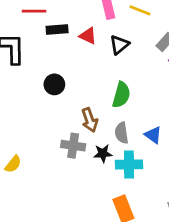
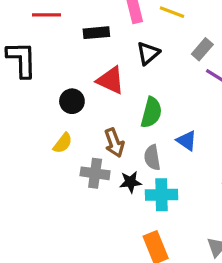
black rectangle: (57, 30) -> (96, 33), moved
red triangle: (88, 36) -> (111, 80), moved, size x1.4
blue triangle: (153, 135) -> (187, 141), moved
yellow semicircle: (13, 164) -> (63, 143), moved

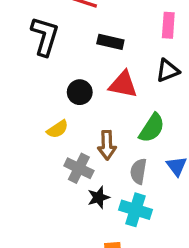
black rectangle: (96, 33) -> (110, 42), moved
red triangle: (111, 80) -> (123, 85), turned -32
black star: (130, 182) -> (99, 197), moved, turned -30

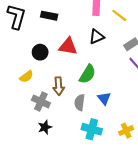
black rectangle: (110, 42) -> (49, 16), moved
black star: (99, 197) -> (45, 127), moved
cyan cross: (136, 210) -> (92, 129), moved

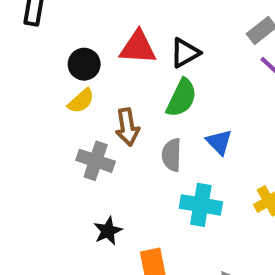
black triangle: (97, 37) -> (185, 53), moved
yellow semicircle: (26, 77) -> (81, 101), moved
black star: (45, 127) -> (108, 231), moved

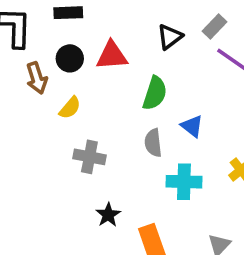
black triangle: (185, 53) -> (170, 37), moved
black circle: (84, 64) -> (70, 58), moved
brown arrow: (127, 127) -> (37, 78), moved

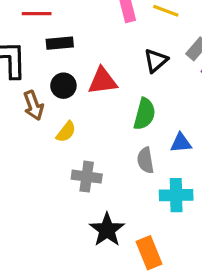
blue triangle: (192, 126) -> (181, 143), turned -40
black star: (108, 215) -> (107, 230), size x1.5

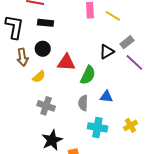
black triangle: (156, 61) -> (107, 52), moved
red triangle: (103, 81) -> (66, 62), moved

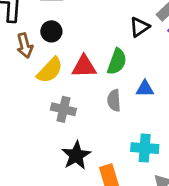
red triangle: (66, 62) -> (84, 67), moved
yellow semicircle: (39, 77) -> (50, 70), size x1.5
cyan cross: (97, 127) -> (145, 148), moved

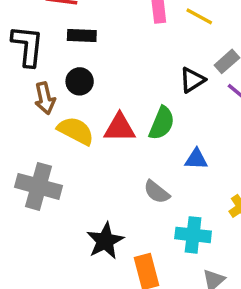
yellow semicircle: (50, 70) -> (76, 131), turned -108
gray semicircle: (114, 100) -> (157, 192), moved, turned -50
gray cross: (63, 109) -> (38, 186), moved, size x1.4

